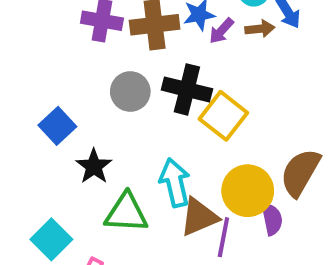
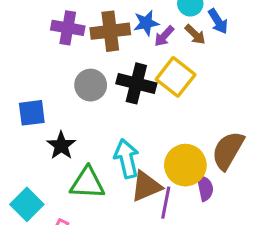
brown arrow: (260, 29) -> (195, 34), turned 50
yellow square: (223, 116) -> (176, 77), moved
blue square: (57, 126) -> (32, 113), turned 36

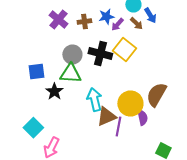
purple cross: (68, 28) -> (58, 20), turned 30
brown cross: (110, 31) -> (84, 22), size x0.6
green triangle: (87, 183) -> (70, 74), moved

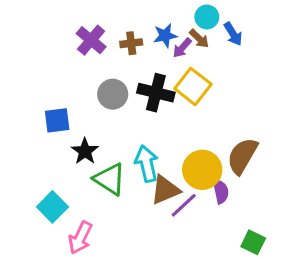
brown arrow: (136, 24) -> (199, 39), moved
green triangle: (70, 74) -> (110, 179), moved, turned 30
purple line: (118, 126) -> (184, 205), turned 36

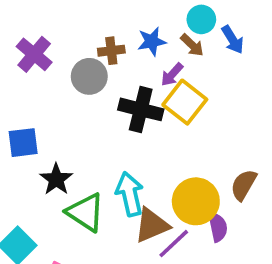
purple cross: (91, 40) -> (34, 54), moved
purple arrow: (182, 48) -> (172, 75), moved
gray circle: (113, 94) -> (89, 76), moved
brown semicircle: (242, 156) -> (244, 185), size x0.7

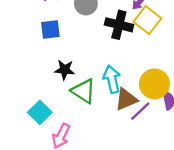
blue square: (23, 143) -> (50, 30), moved
black star: (56, 179) -> (65, 70), turned -30

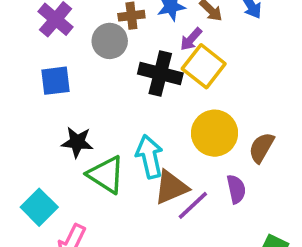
yellow circle: (154, 84) -> (215, 133), moved

